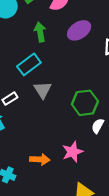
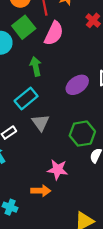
purple ellipse: (79, 30) -> (77, 85), moved
pink star: (73, 152) -> (58, 170), moved, turned 30

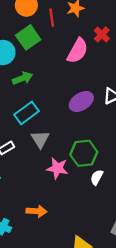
pink semicircle: (54, 33) -> (78, 51), moved
green arrow: (36, 66) -> (23, 78), moved, turned 78
pink star: (58, 170) -> (57, 168), moved

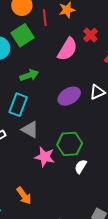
green arrow: (23, 78) -> (29, 75), moved
cyan rectangle: (26, 113) -> (18, 105), turned -35
gray triangle: (40, 139) -> (30, 130), turned -30
orange arrow: (37, 211) -> (24, 196), turned 48

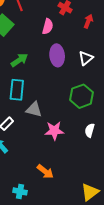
pink semicircle: (67, 49) -> (48, 26), size x0.7
purple ellipse: (69, 96) -> (57, 55), moved, turned -50
green hexagon: (70, 144) -> (81, 96), moved

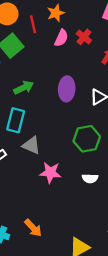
pink semicircle: (48, 26) -> (61, 38), moved
white semicircle: (90, 130) -> (90, 178), turned -112
orange arrow: (45, 171) -> (33, 228), moved

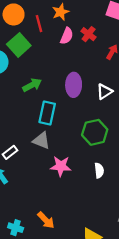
cyan rectangle: (16, 120) -> (47, 113), moved
white semicircle: (90, 178) -> (99, 170), turned -96

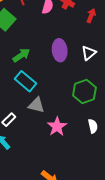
cyan rectangle: (47, 113) -> (25, 81), moved, turned -55
pink star: (61, 166) -> (57, 127), turned -30

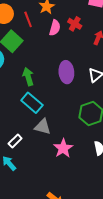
green arrow: (21, 55) -> (28, 77), turned -72

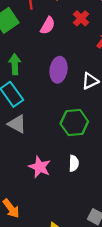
pink semicircle: (55, 28) -> (48, 26), moved
pink star: (63, 148) -> (40, 167), moved, turned -30

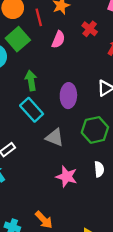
purple ellipse: (59, 70) -> (68, 96), moved
gray triangle: (17, 124) -> (55, 137), moved

